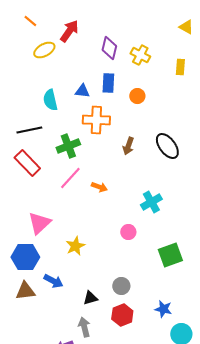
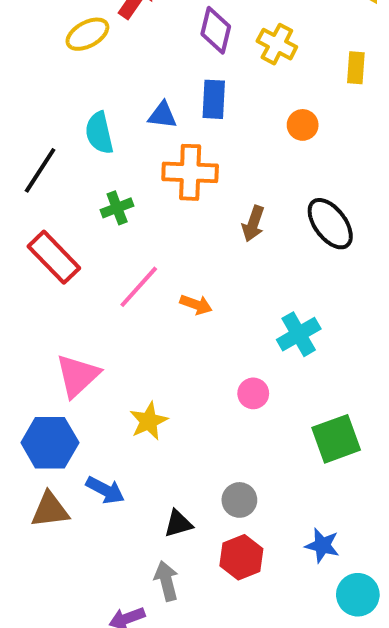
orange circle: (137, 96) -> (303, 125), moved
black line: (29, 130) -> (40, 170), moved, turned -45
green cross: (68, 146) -> (117, 208), moved, size x0.7

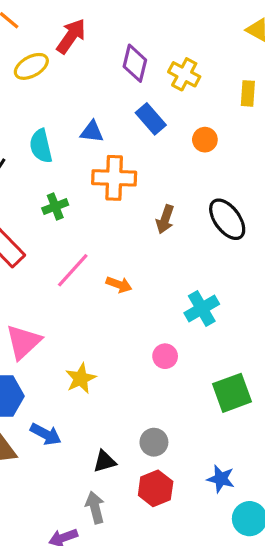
blue rectangle: (214, 99) -> (151, 119), moved, turned -44

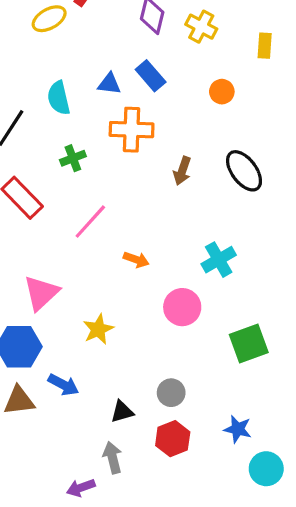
blue rectangle: (151, 119) -> (151, 76), moved
orange arrow: (119, 285) -> (136, 260), moved
pink circle: (165, 356) -> (182, 307), size x1.5

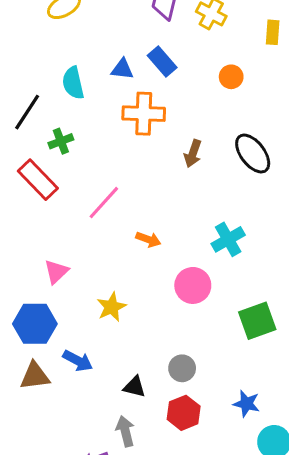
green cross: (73, 158) -> (61, 141), moved
pink triangle: (41, 293) -> (56, 272), size x0.7
black triangle: (122, 412) -> (135, 387), turned 30

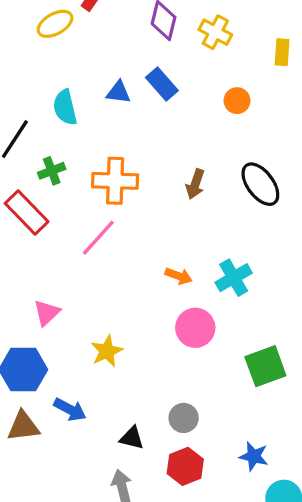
orange cross: (144, 114) -> (115, 181), moved
orange arrow: (148, 239) -> (179, 276), moved

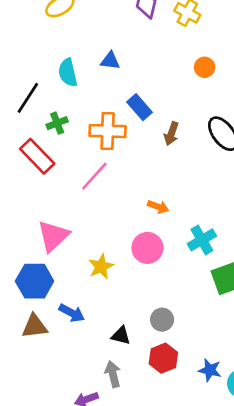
blue rectangle: (162, 84) -> (139, 107), moved
cyan cross: (234, 278) -> (202, 240), moved
pink triangle: (47, 313) -> (53, 236), size x1.5
pink circle: (195, 328) -> (147, 248), moved
blue star: (254, 456) -> (210, 370), moved

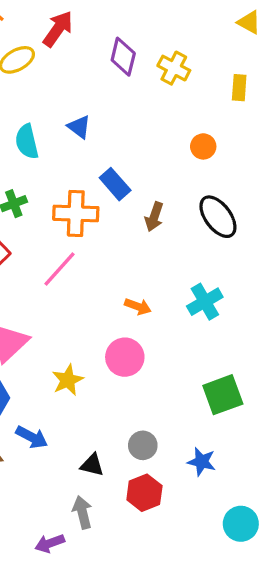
blue triangle: (110, 61) -> (79, 127), turned 30
orange circle: (205, 67) -> (203, 146), moved
cyan cross: (202, 240) -> (205, 302), moved
blue star: (210, 370) -> (202, 462), moved

